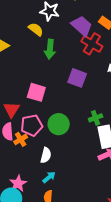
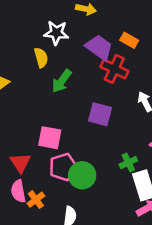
yellow semicircle: (36, 29) -> (41, 58), turned 42
green arrow: (50, 49) -> (62, 81), turned 36
pink pentagon: (32, 125) -> (63, 167), moved

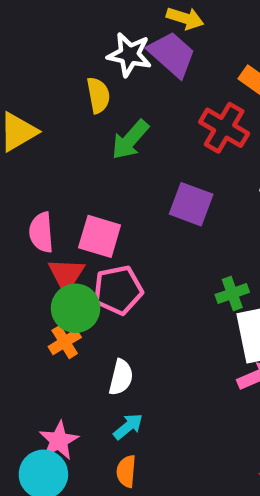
purple trapezoid: (99, 47) -> (172, 54), moved
red triangle: (20, 163) -> (66, 275), moved
green circle: (82, 175) -> (76, 308), moved
pink semicircle: (18, 191) -> (41, 232), moved

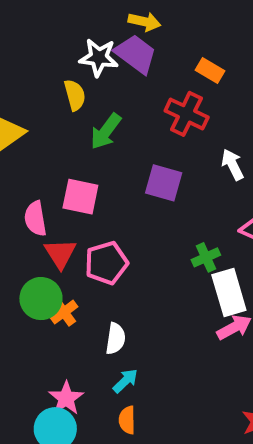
pink square: (100, 236) -> (80, 197), moved
green circle: (76, 308) -> (41, 299), moved

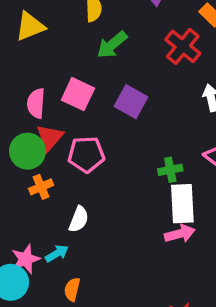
purple square: (164, 183) -> (131, 102), moved
green circle: (41, 299) -> (28, 151), moved
cyan arrow: (125, 381) -> (57, 253), moved

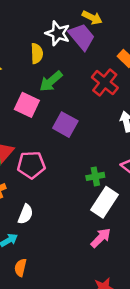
pink square: (78, 94) -> (27, 105), moved
white rectangle: (182, 204) -> (104, 202), turned 36
pink arrow: (180, 234) -> (101, 238), moved, turned -30

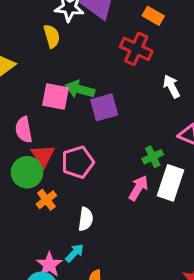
green arrow: (51, 81) -> (80, 89), moved, turned 70
purple square: (65, 125) -> (104, 107), turned -30
pink arrow: (101, 238) -> (138, 188), moved

